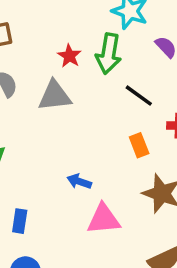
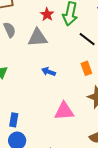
blue arrow: (79, 181) -> (49, 72), moved
blue rectangle: (20, 221) -> (14, 120), moved

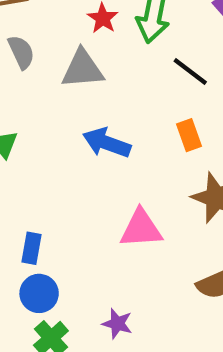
blue arrow: (49, 72) -> (107, 143), size x1.5

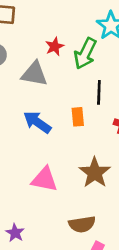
black line: (190, 71) -> (99, 92), turned 40
orange rectangle: (189, 135) -> (78, 117), moved

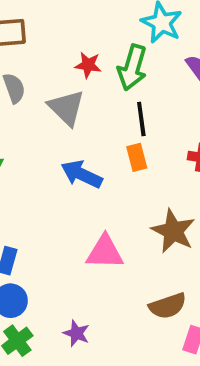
red star: (55, 46) -> (88, 65), turned -30
gray triangle: (34, 74) -> (66, 108), turned 44
black line: (99, 92) -> (141, 119), moved

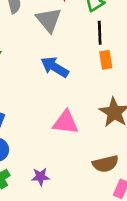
orange rectangle: (137, 157) -> (106, 60), moved
purple star: (76, 333) -> (41, 177), turned -30

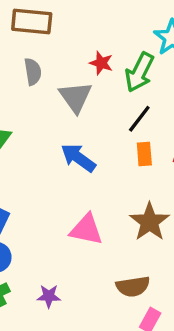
black line: (100, 33) -> (139, 119), turned 35

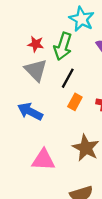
gray triangle: (75, 97) -> (36, 70), moved
orange rectangle: (144, 154) -> (75, 102), turned 42

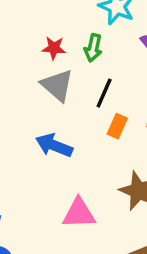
green arrow: (63, 46) -> (93, 48), size x0.7

